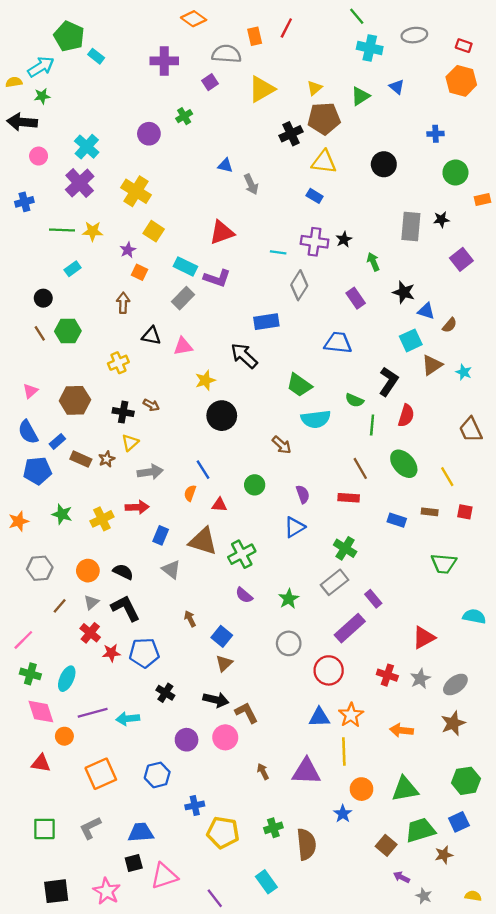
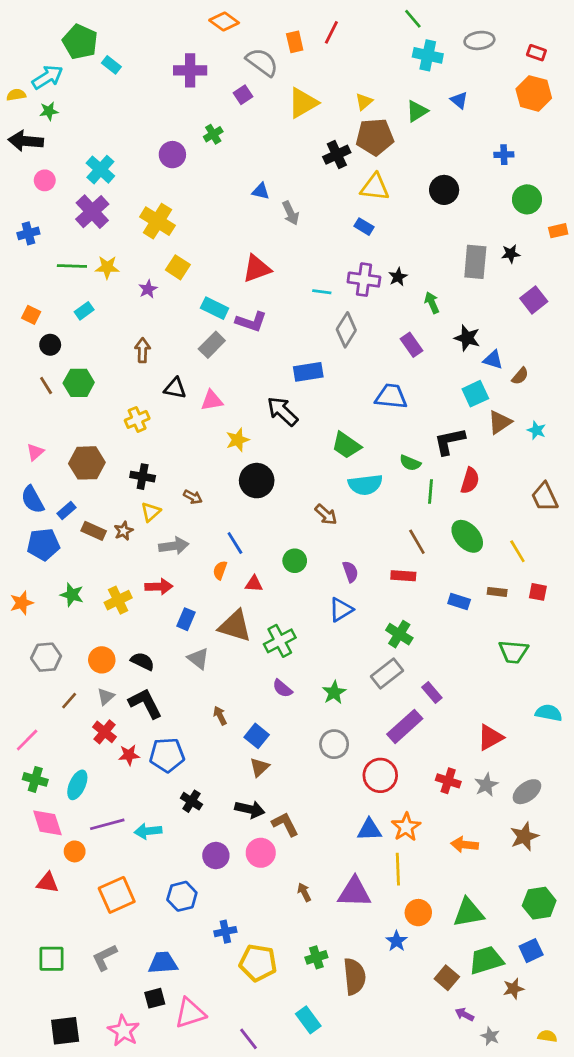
gray semicircle: (226, 54) -> (262, 62), turned 32
orange square: (140, 272) -> (31, 315), moved
black L-shape: (389, 382) -> (450, 441), turned -136
brown arrow: (151, 405) -> (193, 497), moved

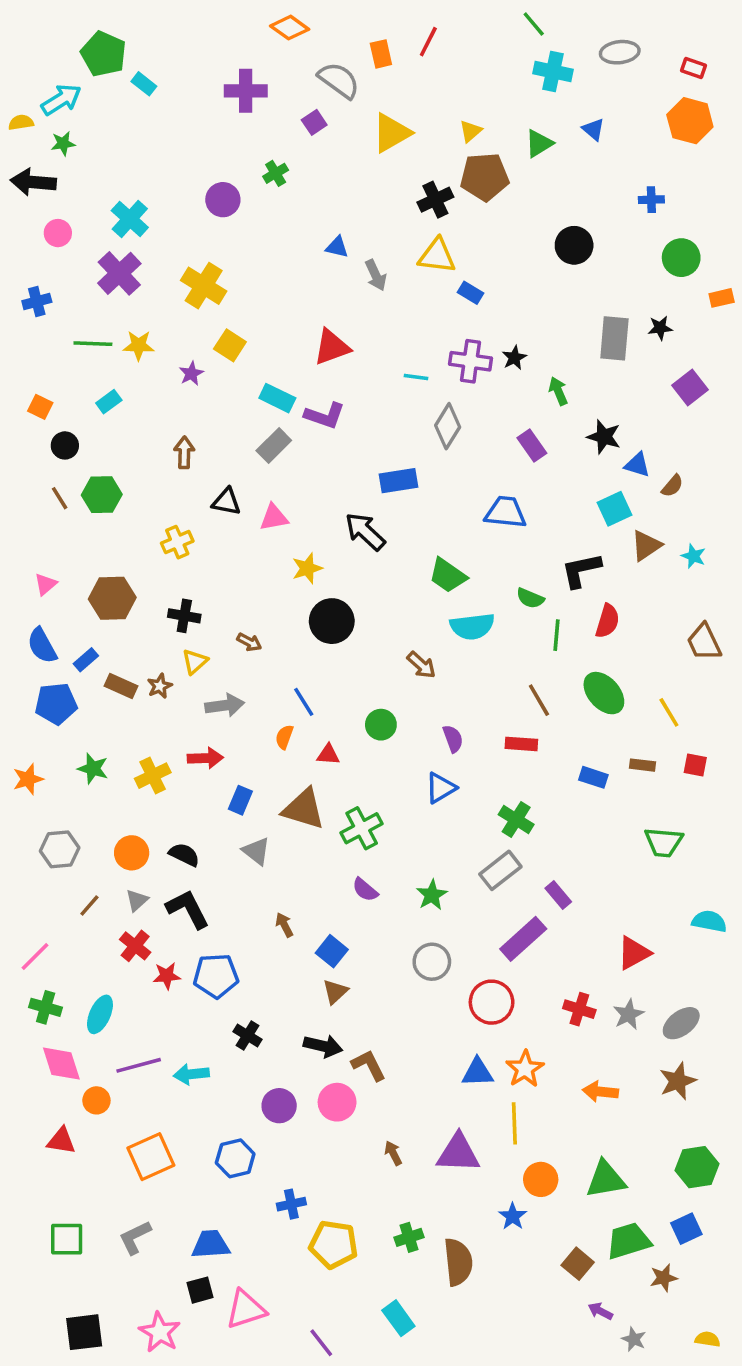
yellow triangle: (375, 187) -> (437, 256), moved

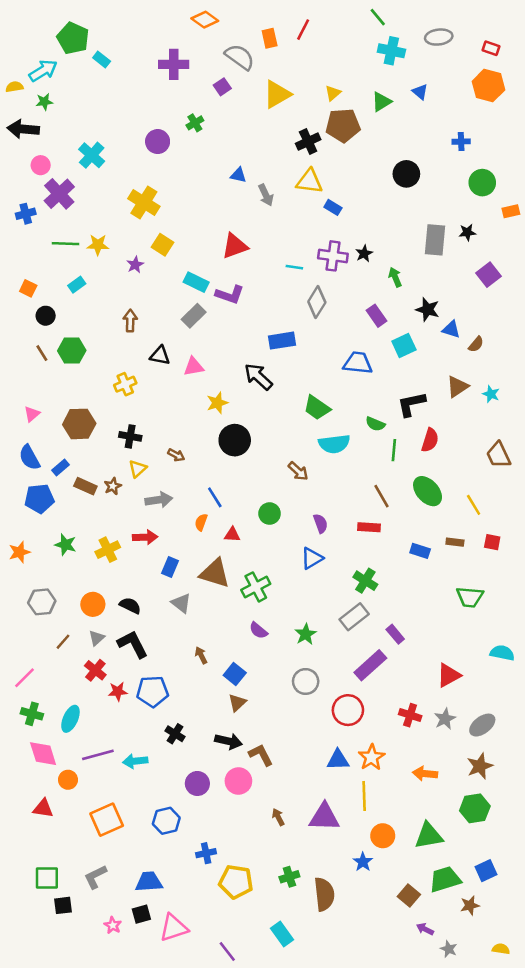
purple cross: (119, 273) -> (59, 194), moved
cyan square: (614, 509) -> (404, 346), moved
green hexagon: (697, 1167) -> (475, 808), moved
black square: (84, 1332) -> (63, 905), moved, size x0.7
pink star: (160, 1332) -> (113, 925), moved, size x0.6

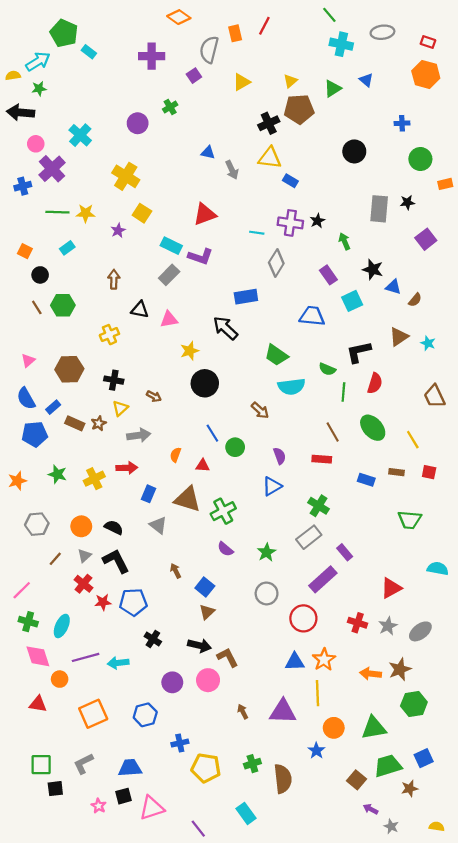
gray semicircle: (240, 57) -> (209, 50), turned -112
yellow triangle: (277, 94) -> (242, 82), size x0.7
blue line: (215, 497) -> (212, 433), moved
brown star: (480, 766) -> (400, 669), moved

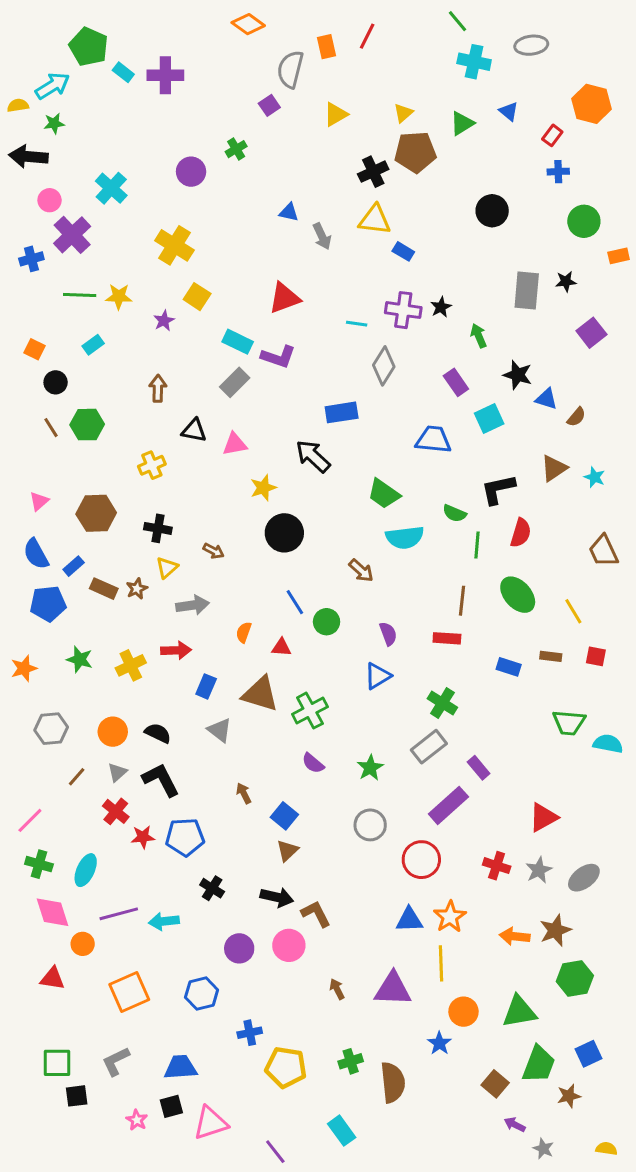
red rectangle: (428, 42) -> (552, 135), moved, turned -72
purple cross: (152, 56) -> (165, 75), moved
brown line: (333, 432) -> (462, 601), turned 36
cyan semicircle: (438, 569) -> (608, 744), moved
green trapezoid: (388, 766) -> (539, 1064), turned 128

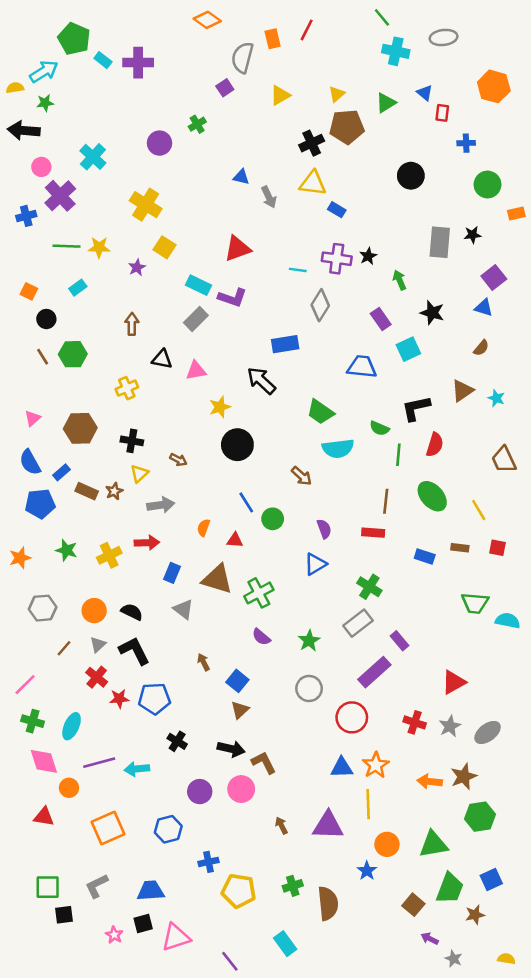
red rectangle: (552, 135) -> (442, 113), moved, turned -30
blue triangle: (546, 399) -> (484, 308), moved

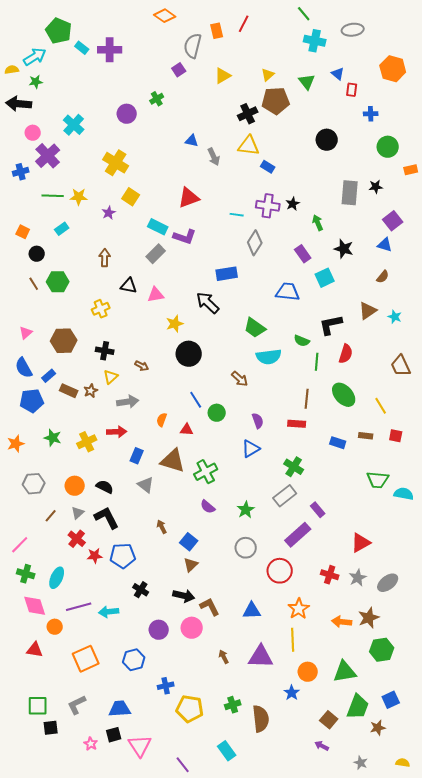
green triangle: (386, 103) -> (307, 82), turned -36
blue triangle: (342, 768) -> (252, 611), moved
pink triangle: (176, 937) -> (140, 746), turned -45
purple arrow: (430, 939) -> (322, 746), moved

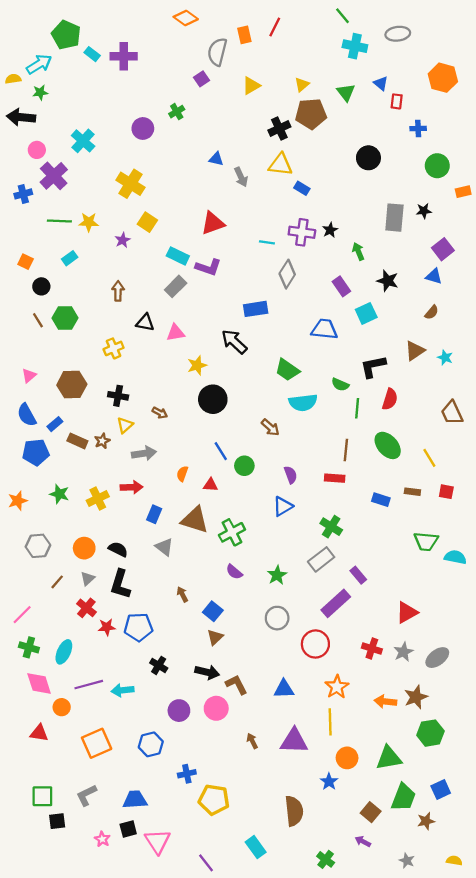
black L-shape: (107, 518) -> (120, 584), turned -136
green cross: (233, 705) -> (326, 859), moved, turned -35

